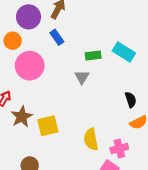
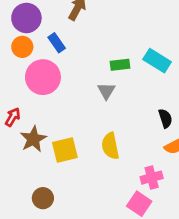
purple circle: (29, 17) -> (26, 18), moved
blue rectangle: (57, 37) -> (57, 43), moved
yellow semicircle: (91, 139) -> (110, 146), moved

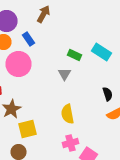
green rectangle: (120, 65) -> (74, 55), turned 32
yellow square: (65, 150) -> (28, 129), moved
pink cross: (152, 178) -> (70, 143), moved

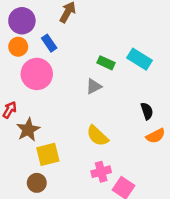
gray triangle: (64, 74) -> (94, 86), turned 32
yellow semicircle: (68, 114) -> (97, 136), turned -36

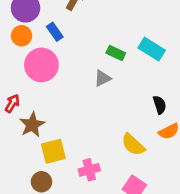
yellow semicircle: (97, 136) -> (133, 145), moved
pink cross: (101, 172) -> (89, 170), moved

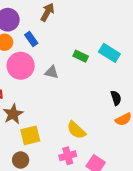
gray triangle: (103, 78) -> (52, 72), moved, turned 40
yellow semicircle: (133, 145) -> (76, 130), moved
pink cross: (89, 170) -> (68, 156), moved

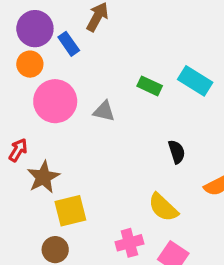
blue rectangle: (31, 39) -> (69, 44), moved
black semicircle: (116, 98) -> (177, 152), moved
yellow semicircle: (76, 130) -> (163, 207), moved

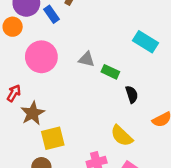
orange circle: (30, 64) -> (13, 27), moved
green rectangle: (150, 86) -> (110, 72), moved
gray triangle: (104, 111) -> (87, 59), moved

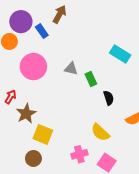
green rectangle: (110, 72) -> (91, 79), turned 40
yellow square: (53, 138) -> (43, 134), turned 36

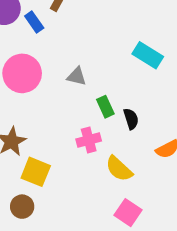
green rectangle: (91, 79) -> (105, 107), moved
pink cross: (79, 154) -> (89, 140), moved

